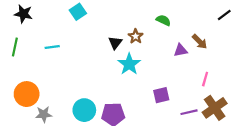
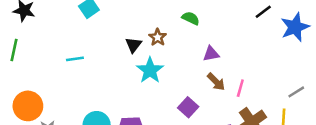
brown arrow: (200, 42) -> (216, 82), moved
cyan line: (52, 47) -> (75, 59), moved
purple square: (161, 95) -> (188, 107), turned -35

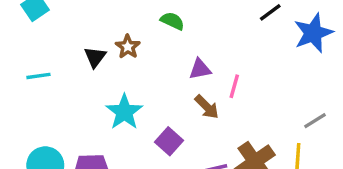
cyan line: (75, 59) -> (38, 76), moved
cyan star: (150, 70) -> (124, 112), moved
pink line: (240, 88) -> (234, 86), moved

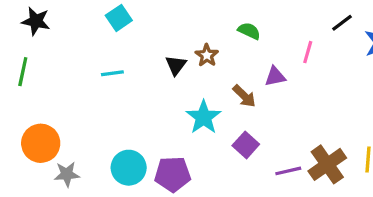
cyan line: (38, 76) -> (112, 73), moved
pink line: (234, 86) -> (308, 52), moved
brown arrow: (207, 107) -> (244, 96), moved

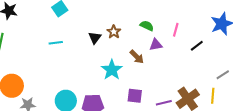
black line: (342, 23) -> (197, 46), moved
green semicircle: (249, 31) -> (147, 26), moved
purple square: (246, 145) -> (135, 96), moved, turned -35

